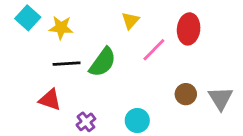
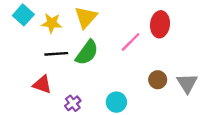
yellow triangle: (130, 21) -> (86, 17), moved, size x1.5

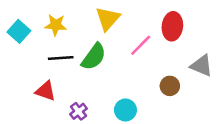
cyan square: (23, 15) -> (19, 31), moved
yellow triangle: (86, 17) -> (108, 19), moved
gray triangle: (187, 83) -> (202, 66), moved, turned -35

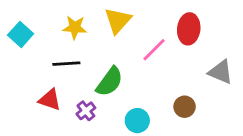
yellow star: (56, 25) -> (75, 27), moved
green semicircle: (94, 57) -> (110, 82), moved
brown circle: (170, 86) -> (185, 107), moved
purple cross: (78, 111) -> (86, 111), moved

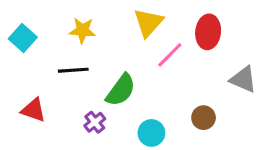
yellow triangle: (118, 21) -> (148, 23), moved
red triangle: (50, 100) -> (33, 110), moved

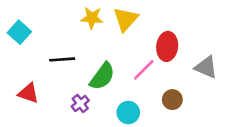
yellow star: (83, 30) -> (92, 18), moved
red ellipse: (208, 32) -> (167, 46), moved
pink line: (170, 55) -> (144, 70), moved

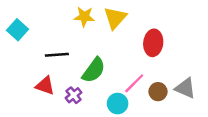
gray triangle: (206, 67) -> (185, 88), moved
pink line: (144, 70) -> (134, 83), moved
red triangle: (28, 93) -> (45, 86), moved

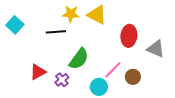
yellow triangle: (115, 18) -> (97, 15), turned -45
black line: (57, 55) -> (56, 32), moved
red triangle: (45, 86) -> (38, 72), turned -48
gray triangle: (185, 88) -> (156, 49), moved

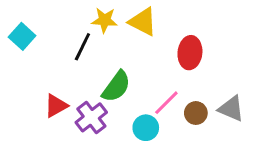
black line: (56, 32) -> (82, 47), turned -60
gray triangle: (156, 49) -> (231, 109), moved
purple cross: (62, 80) -> (91, 117), size x1.5

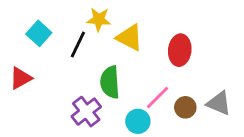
yellow triangle: (143, 22) -> (130, 38), moved
cyan square: (22, 36) -> (39, 33), moved
green semicircle: (116, 86) -> (110, 82), turned 140
red triangle: (56, 106) -> (21, 78), moved

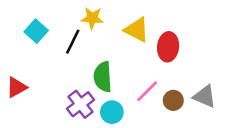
yellow triangle: (130, 38) -> (137, 30), moved
red triangle: (21, 78) -> (17, 87), moved
cyan circle: (138, 121) -> (112, 112), moved

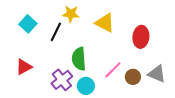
red ellipse: (168, 47) -> (141, 37), moved
red triangle: (17, 87) -> (24, 67), moved

